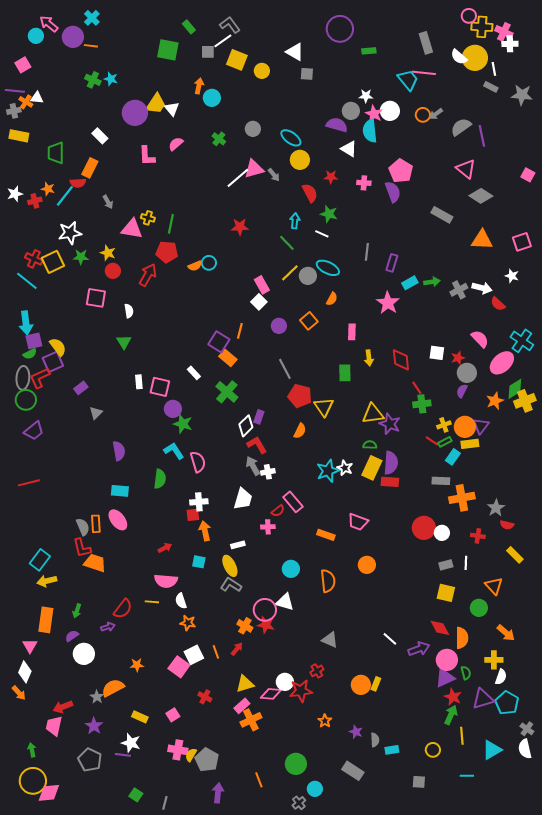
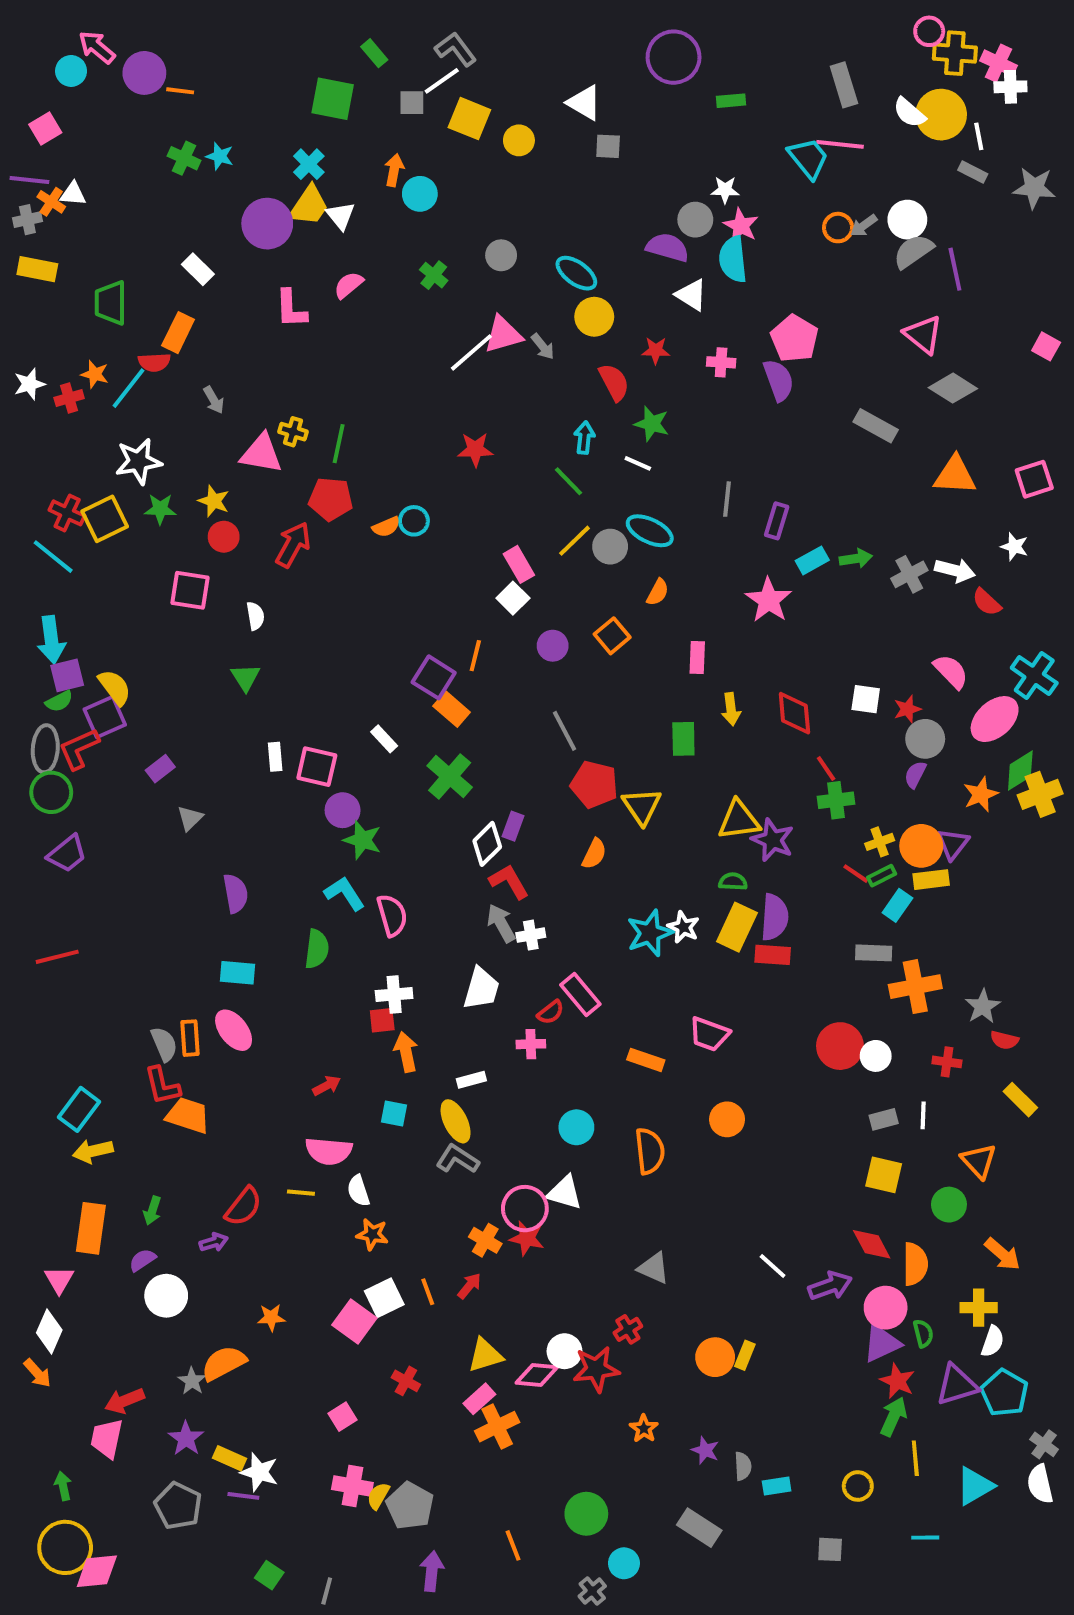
cyan cross: (92, 18) -> (309, 164), moved
white circle: (390, 111) -> (907, 220), moved
yellow rectangle: (140, 717) -> (230, 1458), moved

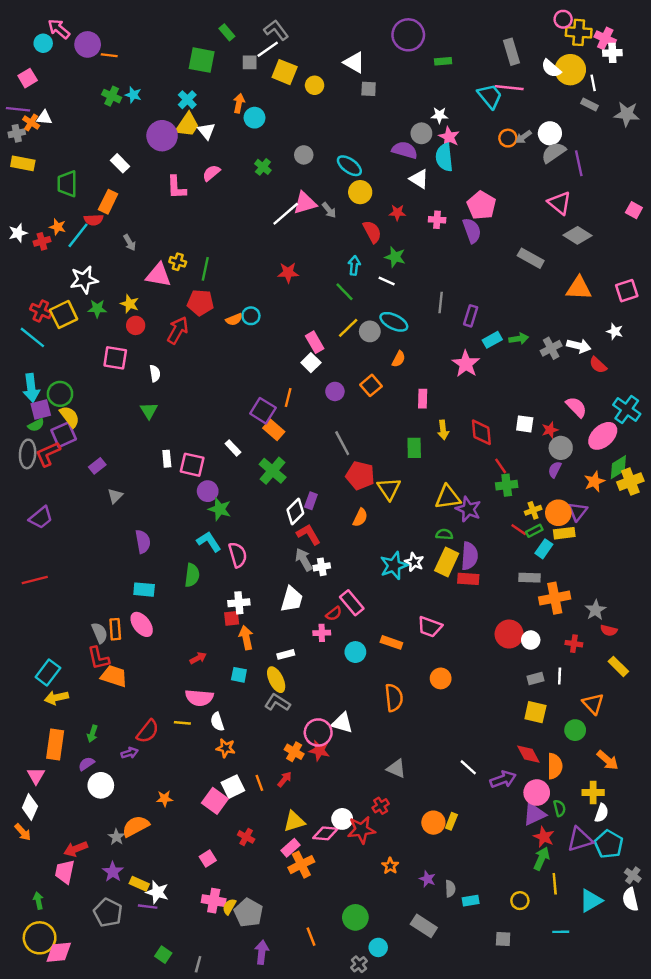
green circle: (51, 792) -> (60, 394), moved
cyan circle: (576, 1127) -> (355, 652), moved

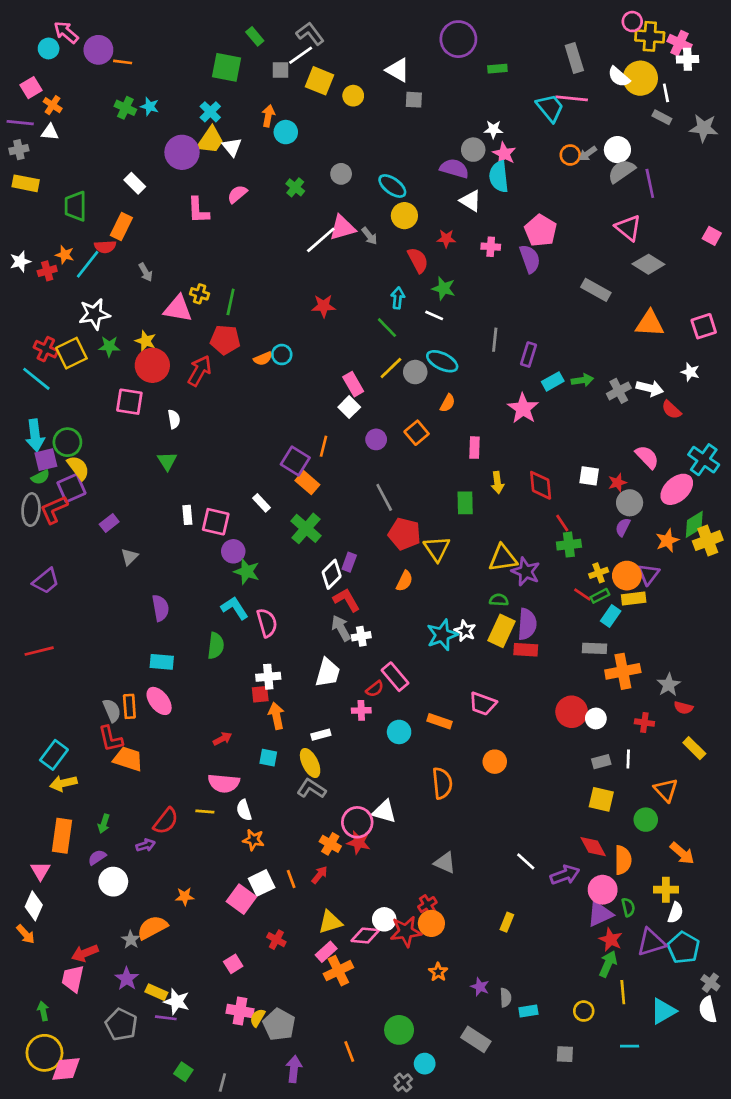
orange cross: (31, 122) -> (53, 105), moved
red circle: (136, 325) -> (152, 365), size x1.6
orange circle: (433, 823) -> (431, 923), moved

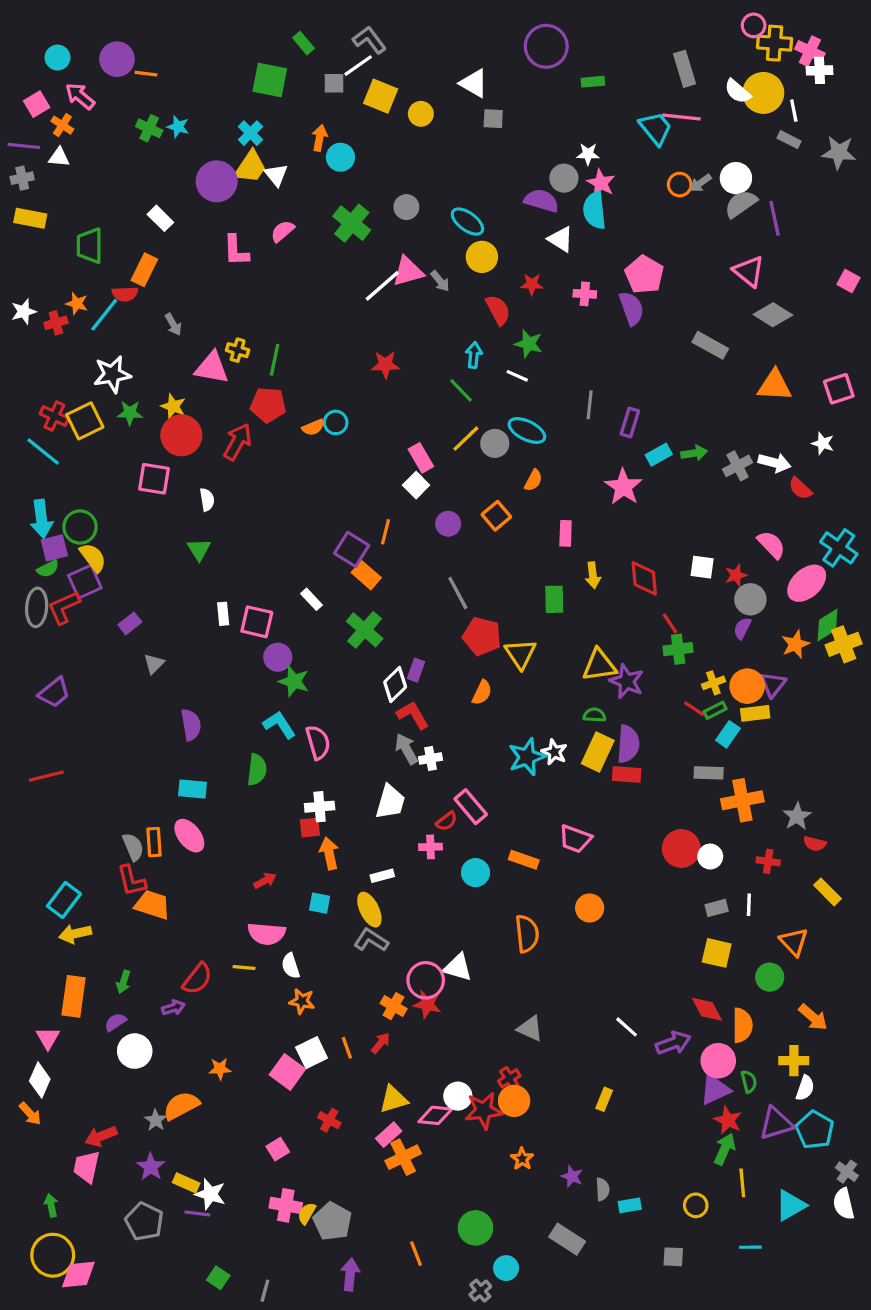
pink arrow: (66, 32) -> (80, 96), moved
green cross: (295, 187) -> (352, 223), size x1.6

